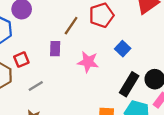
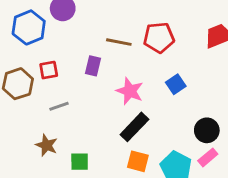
brown line: (71, 26) -> (119, 42), turned 54
black rectangle: (129, 84) -> (134, 127), moved

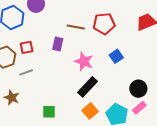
gray line: (59, 106) -> (26, 72), moved
brown star: (47, 145) -> (12, 98), moved
orange square: (138, 161) -> (90, 111), turned 35

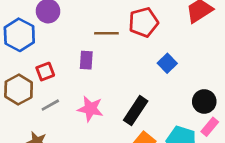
pink star: (84, 62) -> (90, 109), moved

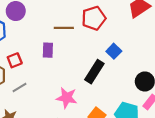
pink star: (90, 109) -> (67, 98), moved
black rectangle: (136, 111) -> (94, 72), moved

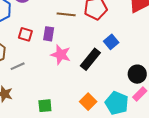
red square: (15, 60) -> (25, 34), moved, turned 32
pink star: (67, 98) -> (61, 55), moved

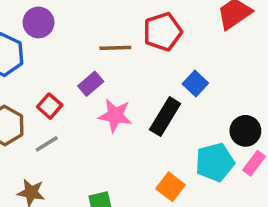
red square: (25, 34) -> (50, 106), moved, turned 32
purple rectangle: (49, 34) -> (91, 84), turned 48
cyan pentagon: (117, 103) -> (215, 162), moved, turned -30

